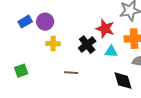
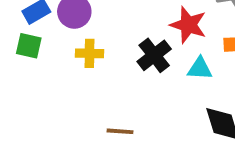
green square: (21, 71) -> (29, 46), moved, turned 32
brown line: (71, 73) -> (120, 131), moved

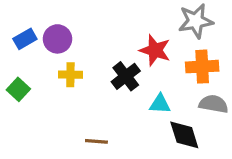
green square: (29, 46) -> (18, 89), moved, turned 30
cyan triangle: (200, 69) -> (160, 104), moved

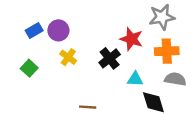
yellow cross: (70, 75) -> (68, 57), turned 35

